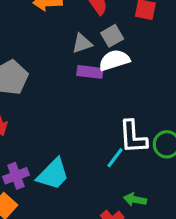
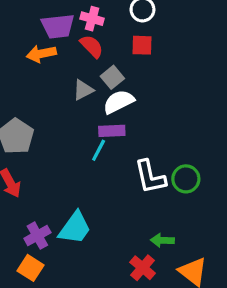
purple rectangle: (90, 72) -> (112, 131), moved
cyan line: (115, 158) -> (99, 150), moved

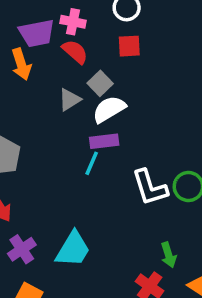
orange arrow: (41, 54) -> (21, 64), turned -92
purple cross: (37, 236) -> (22, 249), moved
green arrow: (162, 240) -> (169, 255), turned -105

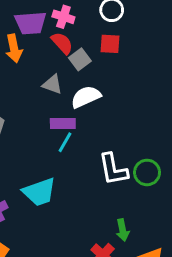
gray square: (100, 83) -> (80, 59), moved
gray triangle: (70, 100) -> (52, 84), turned 45
purple rectangle: (104, 141) -> (63, 124), moved
cyan trapezoid: (73, 249) -> (39, 192), moved, turned 33

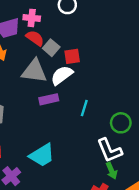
red square: (110, 44) -> (72, 56), moved
gray triangle: (52, 84) -> (34, 71), size x1.6
cyan line: (65, 142) -> (84, 108), moved
white L-shape: (113, 169) -> (109, 150), moved

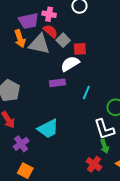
gray triangle: (34, 71) -> (39, 44), moved

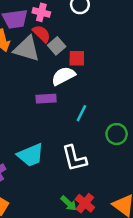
white L-shape: (104, 129) -> (74, 158), moved
green arrow: (105, 146) -> (69, 203), moved, turned -32

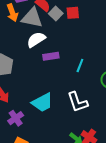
red square: (77, 58) -> (73, 13), moved
white semicircle: (63, 76) -> (36, 40), moved

